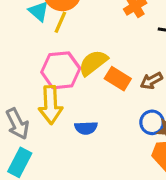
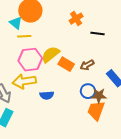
yellow line: (60, 22) -> (24, 36), moved, turned 64
yellow arrow: (51, 105) -> (24, 81), turned 85

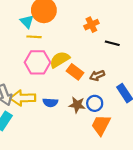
yellow arrow: (24, 81) -> (23, 98), moved
brown star: (99, 96) -> (77, 105), moved

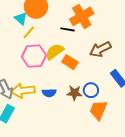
orange cross: (91, 25) -> (82, 16), size x1.6
yellow line: (34, 37) -> (29, 32), turned -48
black line: (112, 43) -> (68, 29), moved
brown arrow: (97, 76) -> (100, 49), moved, size x1.5

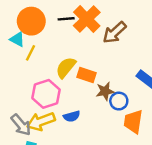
black line: (68, 29) -> (66, 19), moved
brown arrow: (100, 49) -> (115, 33), moved
pink hexagon: (34, 56) -> (46, 94), moved
brown star: (74, 93) -> (105, 91), moved

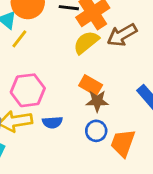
yellow semicircle: (66, 67) -> (86, 42), moved
orange rectangle: (86, 75) -> (91, 85), moved
blue circle: (119, 101) -> (96, 131), moved

